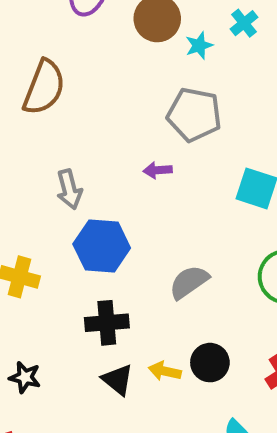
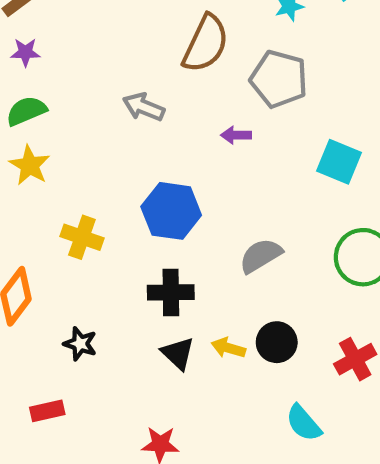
brown semicircle: (44, 87) -> (206, 44), moved
gray arrow: (69, 189) -> (144, 107), moved, turned 123

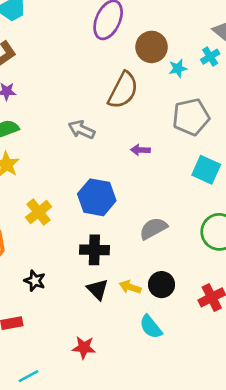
gray pentagon: (279, 79) -> (191, 117), moved, turned -30
yellow cross: (82, 237) -> (39, 212), turned 30
cyan semicircle: (304, 423) -> (151, 327), moved

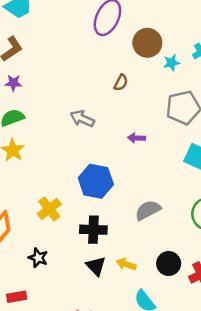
brown semicircle: (123, 90) -> (121, 83), size x0.5
yellow cross: (39, 212) -> (49, 209), moved
black circle: (162, 285) -> (169, 264), moved

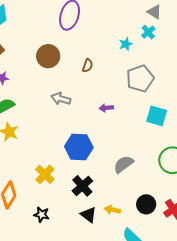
brown circle: (147, 43) -> (48, 56), moved
black cross: (93, 230) -> (82, 186), turned -35

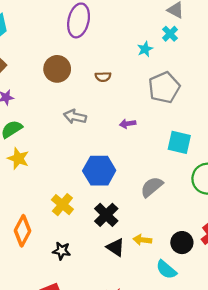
brown semicircle: (88, 66) -> (103, 77), turned 72
cyan square: (157, 116) -> (179, 142), moved
black circle: (146, 204) -> (182, 243), moved

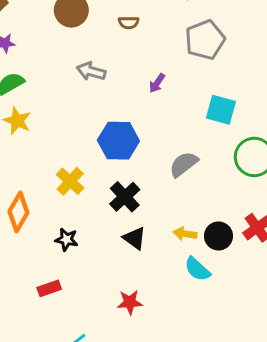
purple arrow: (128, 124) -> (157, 83), turned -49
yellow arrow: (142, 240) -> (185, 234), moved

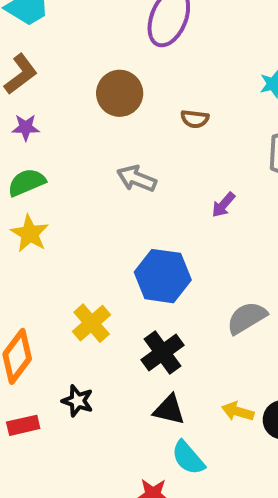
black triangle: (135, 238) -> (169, 410), turned -30
cyan semicircle: (197, 269) -> (188, 458), moved
red rectangle: (49, 288) -> (23, 425), moved

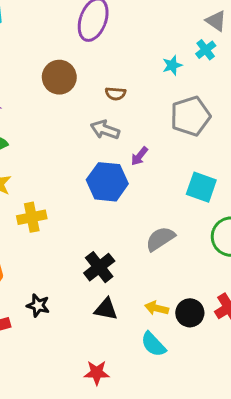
gray arrow: (137, 179) -> (105, 130), moved
blue hexagon: (163, 276) -> (107, 182), moved
yellow cross: (92, 323) -> (32, 217), moved, turned 32
cyan semicircle: (188, 458) -> (153, 344), moved

